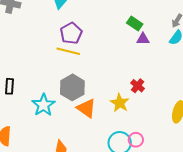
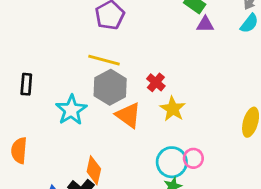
yellow line: (68, 51) -> (104, 60), moved
red cross: (138, 86) -> (156, 82), moved

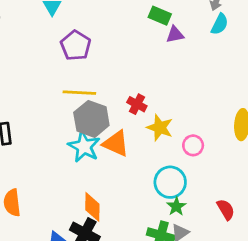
cyan star: (71, 110) -> (84, 147), moved
pink circle: (193, 158) -> (193, 145), moved

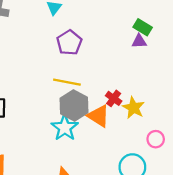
purple triangle: (175, 35) -> (139, 41), moved
yellow star: (160, 128) -> (133, 108), moved
orange triangle: (116, 144) -> (99, 116), moved

